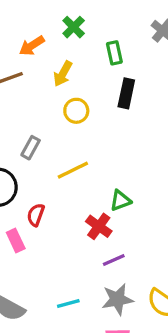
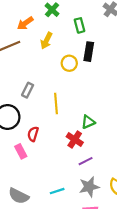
yellow circle: (76, 111) -> (69, 63), moved
yellow line: (73, 170) -> (56, 104), turned -66

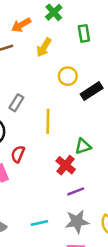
black rectangle: (89, 52) -> (92, 91), moved, turned 42

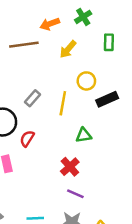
yellow line: (48, 121) -> (63, 103), moved
green triangle: (83, 146) -> (84, 135), moved
red semicircle: (18, 154) -> (27, 139), moved
purple line: (76, 191) -> (75, 194), turned 35

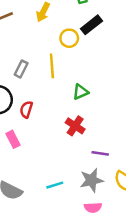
black rectangle: (107, 99) -> (92, 25), moved
purple line: (75, 194) -> (100, 153), moved

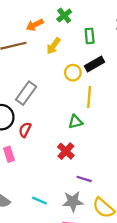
yellow line: (52, 66) -> (89, 97), moved
gray rectangle: (21, 69) -> (26, 93), size x1.5
cyan line: (55, 185) -> (40, 201), turned 32

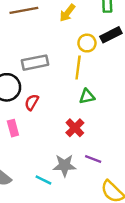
gray rectangle: (26, 93) -> (35, 63), turned 40
yellow line: (89, 97) -> (78, 68), moved
gray star: (73, 202) -> (65, 165), moved

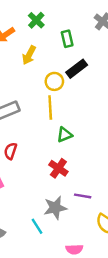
cyan line: (43, 180) -> (37, 226), turned 42

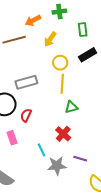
green cross: (36, 20) -> (59, 12), turned 32
yellow circle: (54, 81) -> (60, 63), moved
cyan line: (37, 226) -> (42, 150), moved

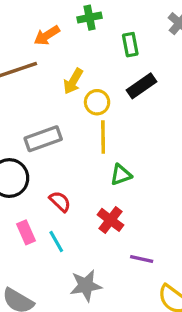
yellow arrow: (50, 39) -> (73, 81), moved
red semicircle: (26, 115) -> (60, 201), moved, turned 112
cyan line: (42, 150) -> (56, 242), moved
gray star: (57, 166) -> (86, 286), moved

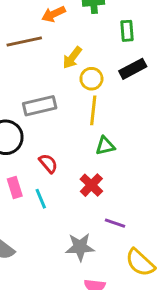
gray star: (86, 286) -> (80, 247), moved

